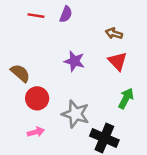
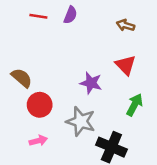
brown arrow: (114, 34) -> (126, 25), moved
purple star: (74, 61) -> (91, 83), moved

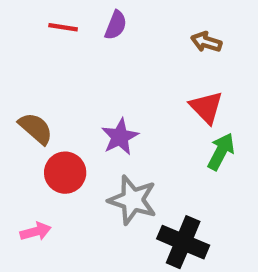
purple star: (91, 83) -> (120, 137), moved, turned 30
green arrow: (135, 105) -> (221, 152), moved
pink arrow: (38, 141) -> (36, 232), moved

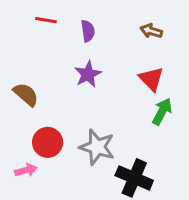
purple semicircle: (116, 25) -> (88, 31), moved, turned -30
purple star: (120, 137) -> (88, 74), moved
red circle: (65, 173) -> (48, 142), moved

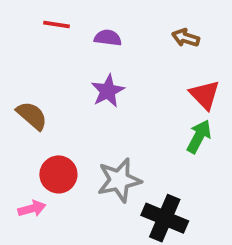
purple semicircle: (88, 31) -> (108, 38), turned -75
red triangle: (151, 79) -> (205, 95), moved
gray star: (97, 147) -> (119, 180), turned -30

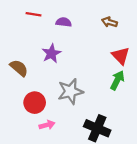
purple star: (108, 91) -> (51, 53), moved
gray star: (119, 180) -> (70, 91), moved
pink arrow: (32, 209) -> (47, 125), moved

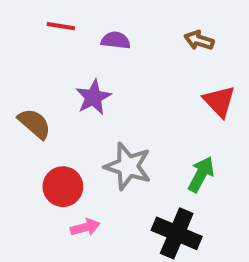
green arrow: (117, 80) -> (201, 174), moved
gray star: (70, 91) -> (128, 166), turned 30

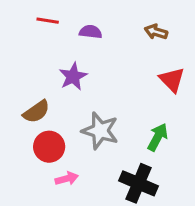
brown semicircle: (34, 124) -> (36, 112), moved, turned 104

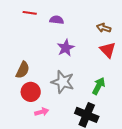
brown arrow: (156, 32) -> (104, 28), moved
purple star: (73, 76) -> (66, 48), moved
brown semicircle: (36, 112) -> (23, 70), turned -30

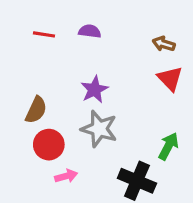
red line: (30, 13) -> (44, 34), moved
purple star: (66, 48) -> (94, 90), moved
green arrow: (99, 86) -> (168, 146), moved

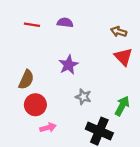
gray star: (99, 129) -> (83, 97), moved, size x0.6

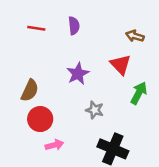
purple semicircle: (65, 23) -> (74, 26), turned 77
red triangle: (123, 57) -> (121, 65), moved
green arrow: (122, 106) -> (139, 93), moved

